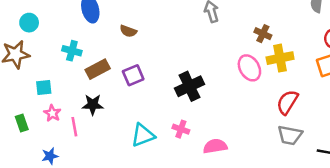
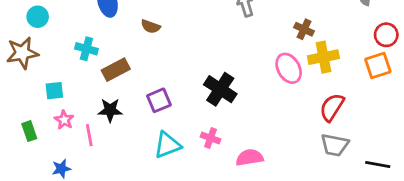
purple square: (133, 75) -> (159, 100), moved
black cross: (189, 86) -> (220, 89), turned -32

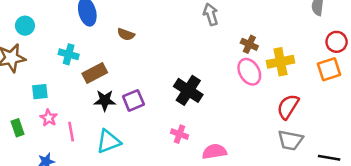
brown cross: (304, 29) -> (249, 44), moved
black star: (110, 110) -> (105, 100), moved
cyan triangle: (167, 145) -> (108, 142), moved

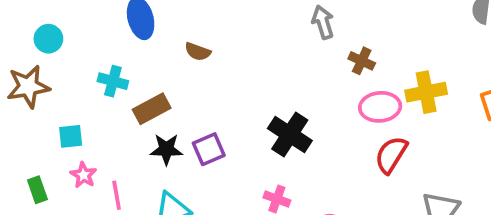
brown cross: (249, 44) -> (362, 61), moved
pink ellipse: (249, 72) -> (380, 107), turned -65
red semicircle: (288, 107) -> (391, 155), moved

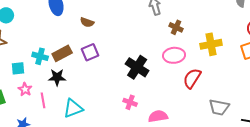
cyan cross: (113, 81) -> (40, 56), moved
pink ellipse: (380, 107) -> (174, 55), moved
black star: (166, 149) -> (57, 77), moved
purple square: (209, 149) -> (90, 52), moved

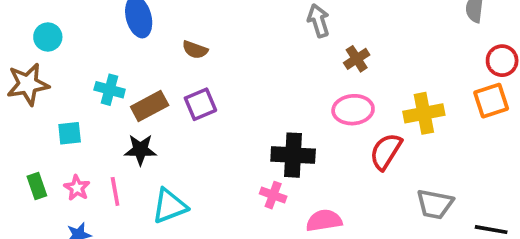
brown cross: (176, 27) -> (357, 59), turned 32
yellow cross: (211, 44) -> (424, 113), moved
cyan cross: (40, 56) -> (110, 90), moved
black cross: (137, 67) -> (293, 155), moved, turned -30
pink star: (25, 89) -> (77, 188), moved

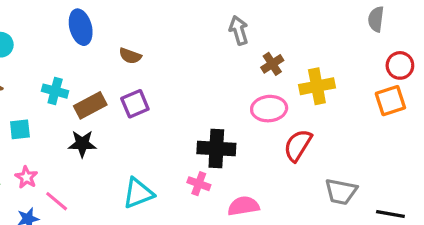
yellow cross: (424, 113) -> (317, 86), moved
pink line: (115, 191) -> (57, 201), moved, turned -40
cyan triangle: (170, 206) -> (138, 193), moved

